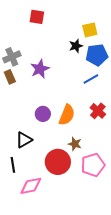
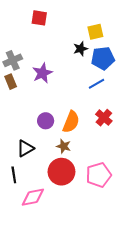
brown star: (75, 144) -> (64, 146), moved

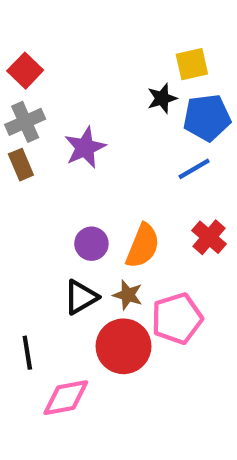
red square: (39, 18) -> (25, 71), moved, turned 35
black triangle: (25, 148) -> (81, 297), moved
pink pentagon: (99, 175) -> (177, 318), moved

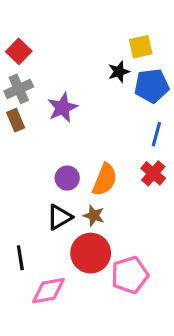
blue line: (194, 169) -> (156, 134), moved, turned -45
pink pentagon: (177, 318) -> (130, 275), moved

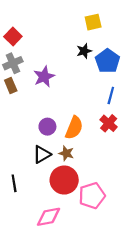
yellow square: (141, 47) -> (93, 22), moved
blue pentagon: (152, 86) -> (107, 61), turned -30
pink diamond: (48, 291) -> (49, 217), moved

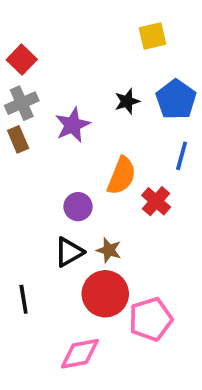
black star: (84, 51) -> (127, 101), moved
red cross: (109, 123) -> (156, 201), moved
orange semicircle: (74, 128) -> (122, 176), moved

